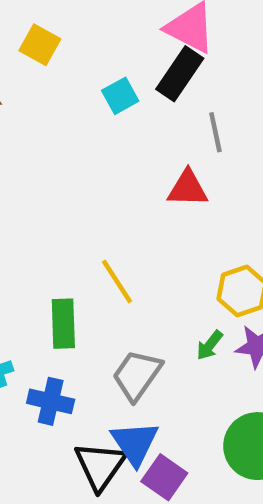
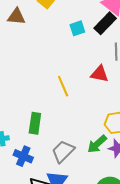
yellow line: (117, 281) -> (63, 86), moved
green arrow: (210, 345) -> (97, 144), size x1.5

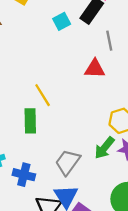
yellow line: (63, 86) -> (43, 95), moved
green rectangle: (35, 123) -> (30, 121), moved

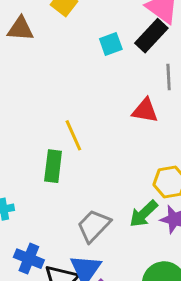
blue cross: (24, 175) -> (29, 259), moved

